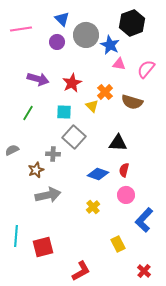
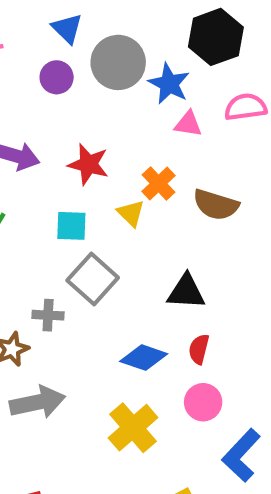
pink semicircle: (146, 69) -> (246, 107), moved, turned 42
red star: (72, 83) -> (88, 164), turned -30
yellow cross: (93, 207) -> (133, 428), size x1.6

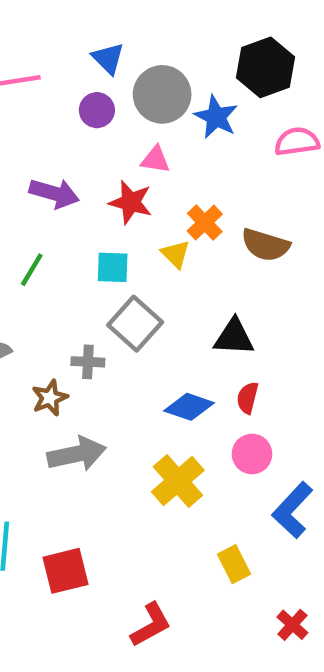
pink triangle: (188, 124) -> (155, 160), moved

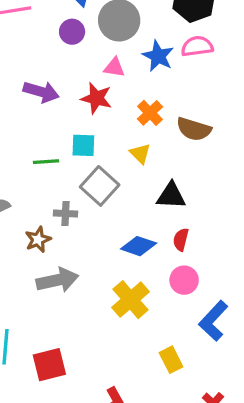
blue star: (216, 117) -> (158, 56), moved
pink semicircle: (297, 142) -> (197, 46), moved
yellow triangle: (176, 254) -> (140, 153), moved
green line: (32, 270) -> (46, 162), moved, turned 55

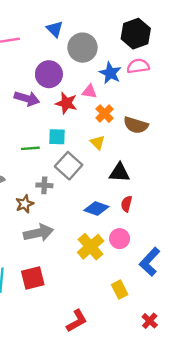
purple circle: (72, 32) -> (49, 74), moved, size x1.5
pink triangle: (114, 67) -> (89, 92), moved
pink circle: (184, 280) -> (120, 239), moved
red square: (49, 365) -> (33, 278), moved

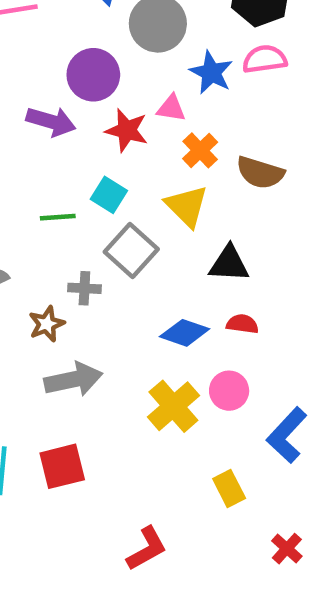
cyan square: (57, 137) -> (109, 195), turned 30
yellow triangle: (98, 143) -> (187, 206), size x1.5
red semicircle: (127, 204) -> (242, 324), turned 84

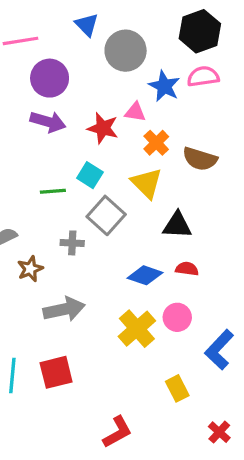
purple circle: (93, 75) -> (50, 78), moved
brown star: (47, 324) -> (30, 269), moved

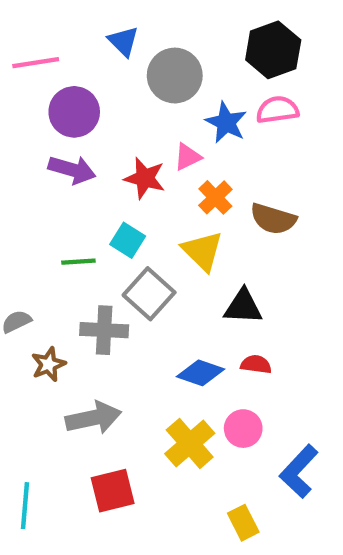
pink triangle: (135, 112) -> (188, 157), turned -35
gray cross: (72, 243) -> (104, 330), size x1.5
red square: (56, 372) -> (113, 491), moved

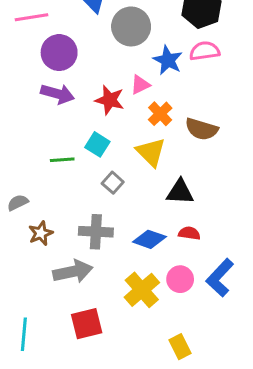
gray square: (149, 294) -> (113, 183), size x0.6
gray cross: (104, 330) -> (96, 232), moved
blue L-shape: (299, 471) -> (220, 278), moved

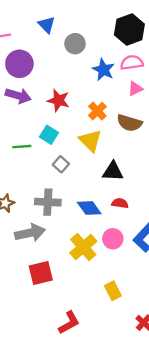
gray circle: (131, 26) -> (75, 44), size x0.7
pink triangle: (140, 85) -> (135, 89), moved
blue diamond: (149, 239) -> (89, 208), turned 35

